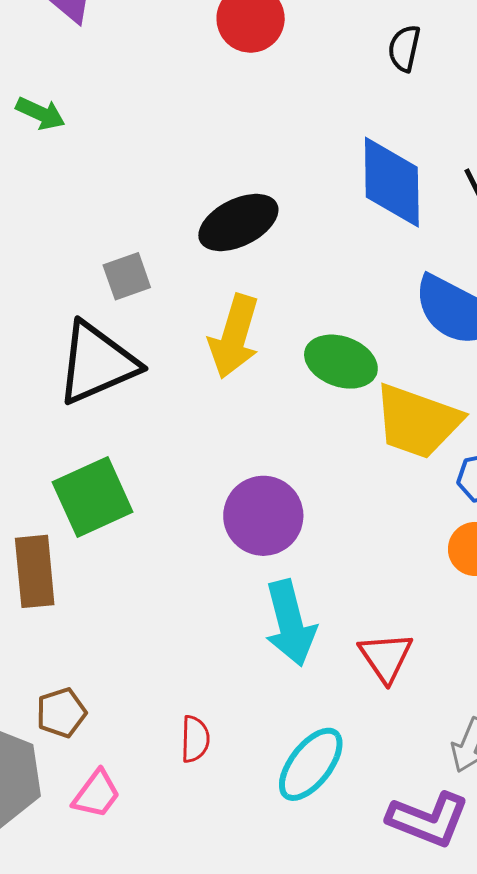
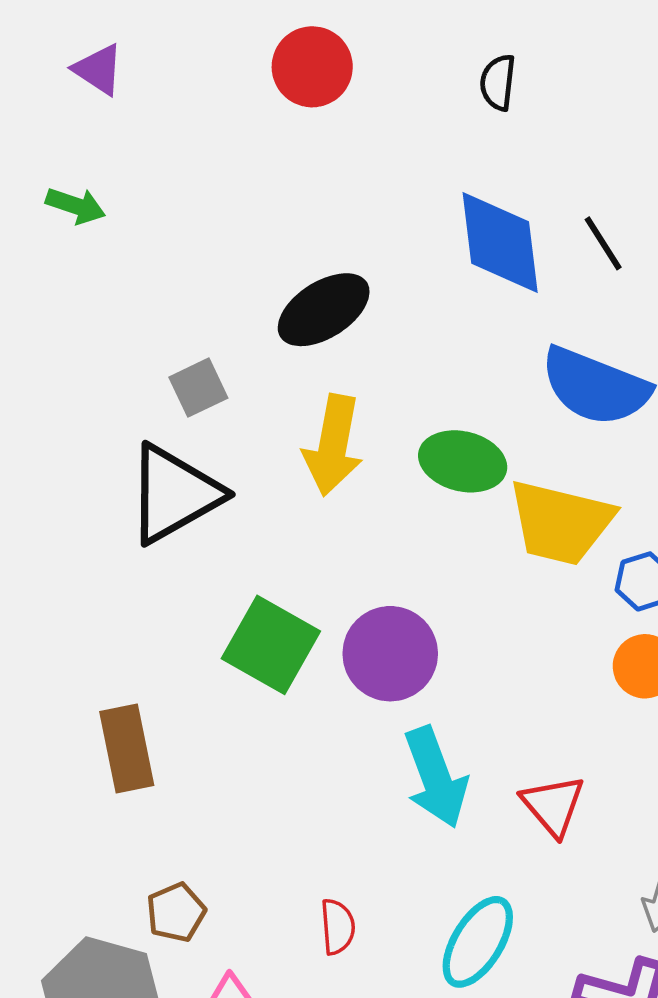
green square: (93, 497) -> (271, 645), moved, turned -30

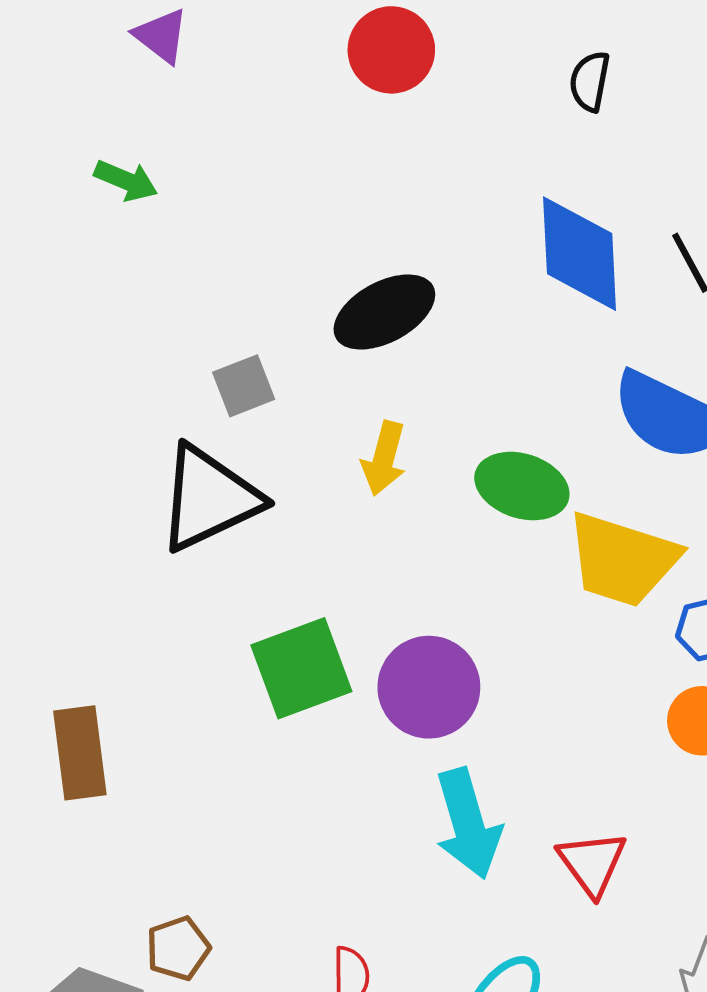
yellow arrow: (333, 445) -> (384, 458), size x0.7
green square: (271, 645) -> (301, 668), turned 36
brown rectangle: (127, 748) -> (80, 753), moved

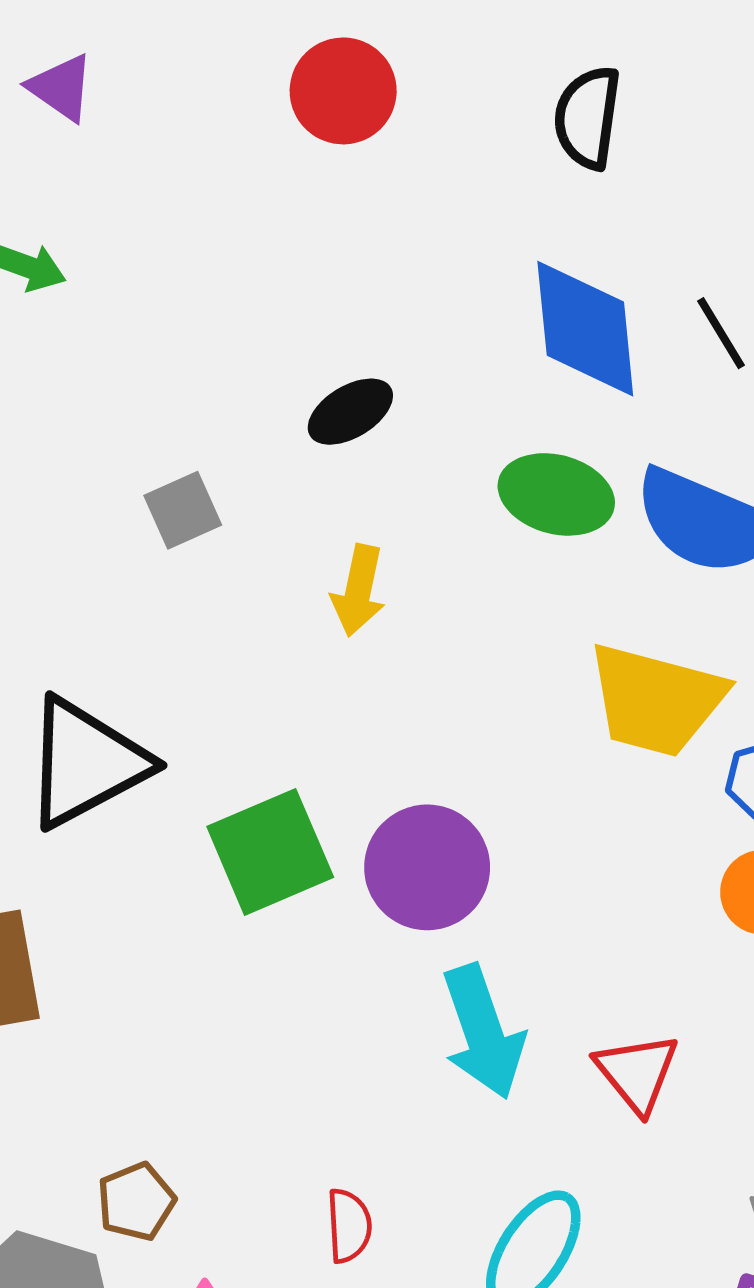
black semicircle: (590, 81) -> (588, 118), size x1.4
black ellipse: (384, 312) -> (350, 412), size x0.7
green ellipse: (522, 486) -> (556, 494), moved
black triangle: (209, 498) -> (86, 763), moved

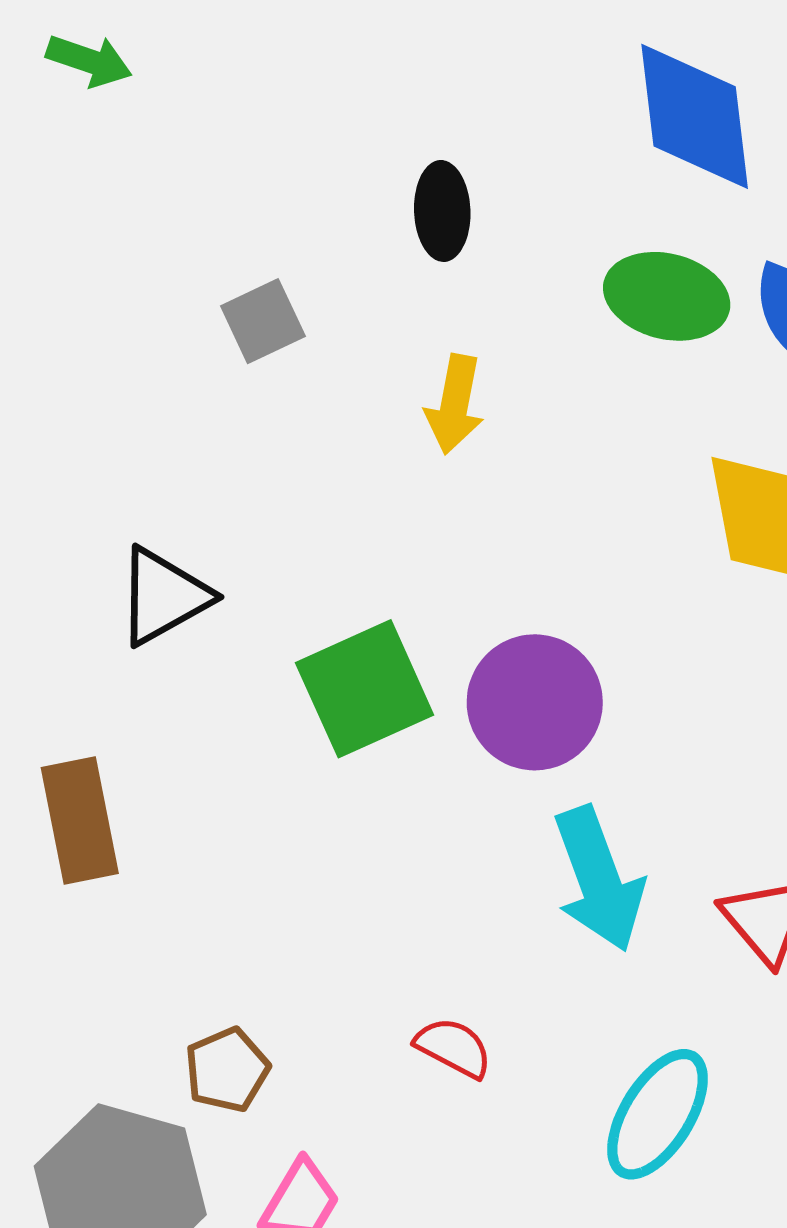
black ellipse: (350, 412) -> (442, 211), turned -60
black triangle: (86, 763) -> (163, 596), size x0.7
red semicircle: (349, 1226) -> (454, 1048), moved, turned -58

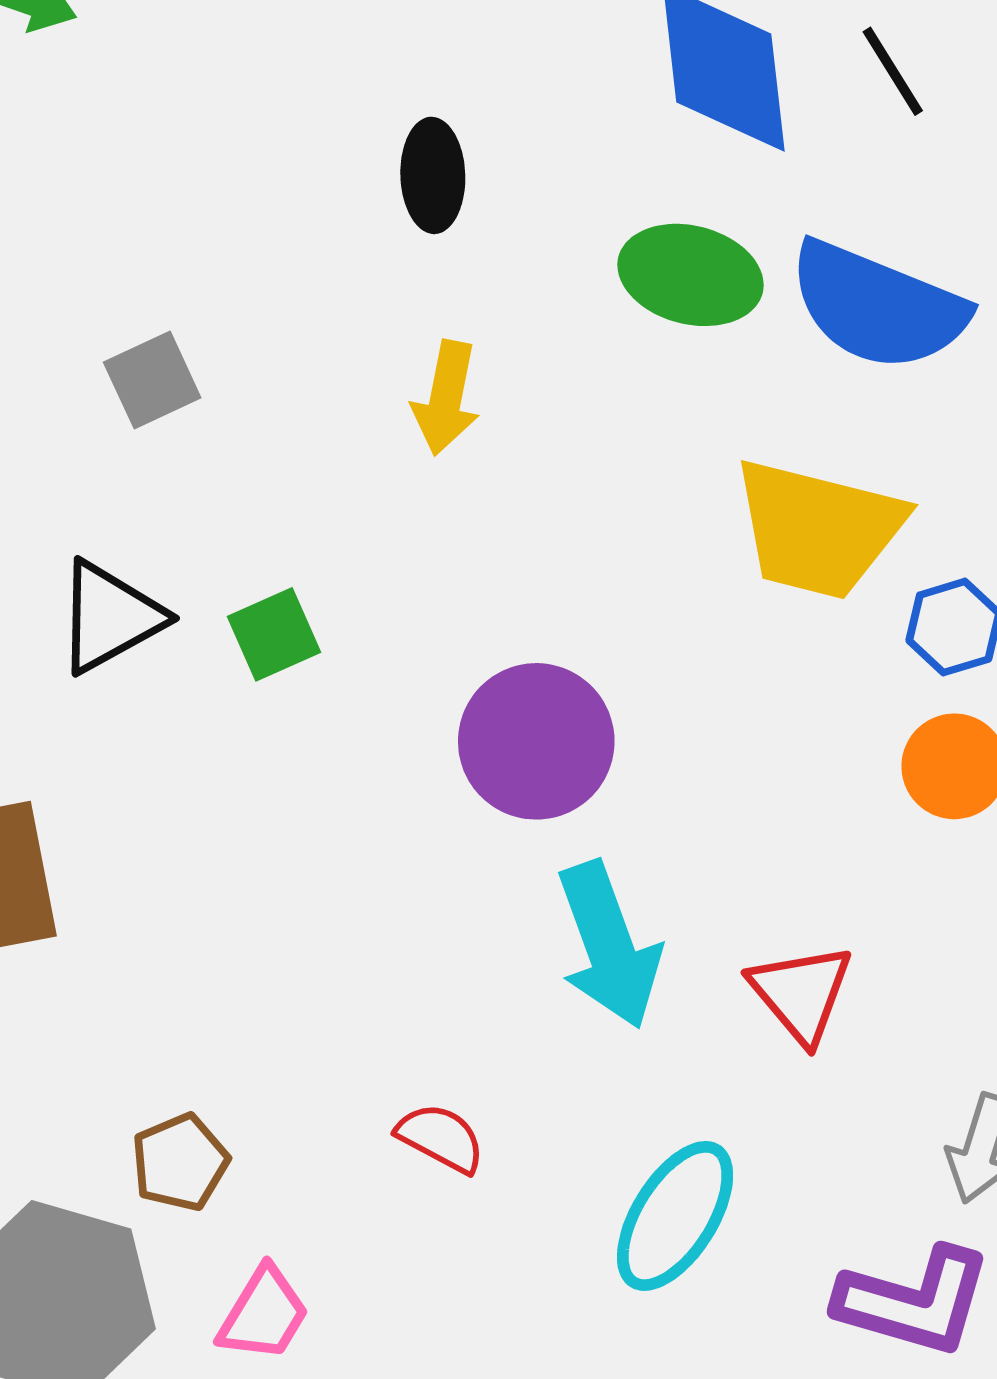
gray square: (263, 321) -> (152, 380), moved
green square: (365, 689) -> (274, 634), moved, size x0.6

